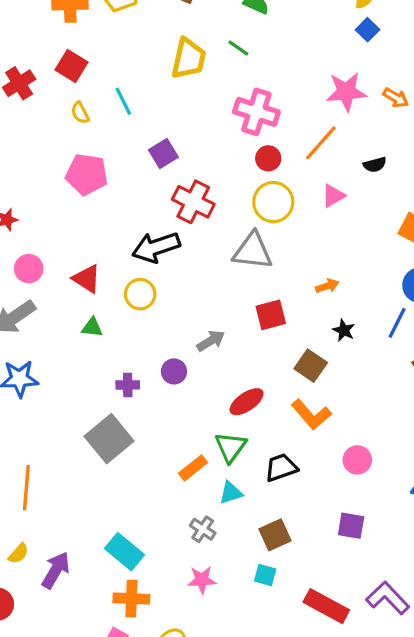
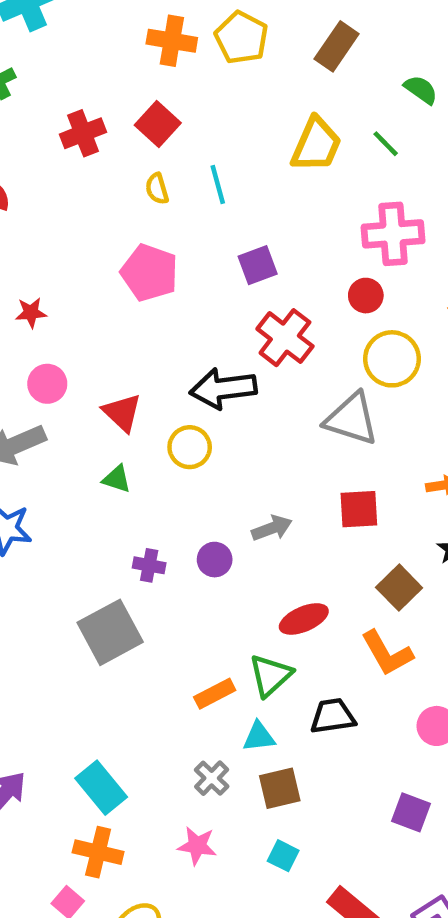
pink cross: (256, 112) -> (393, 234), turned -33
red circle: (268, 158) -> (366, 296), moved
brown square: (275, 535) -> (280, 788), moved

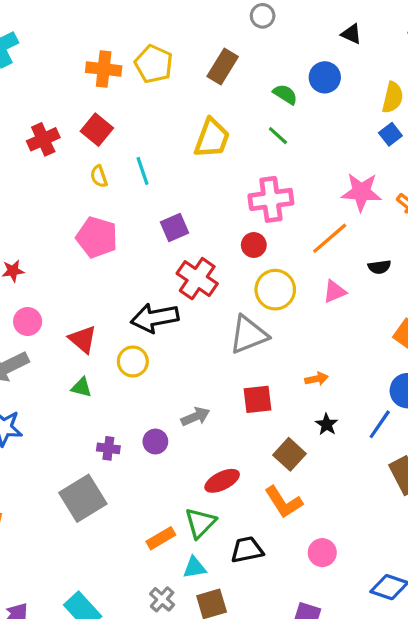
green line: (386, 144) -> (278, 136), moved
gray triangle: (352, 419) -> (248, 335), turned -36

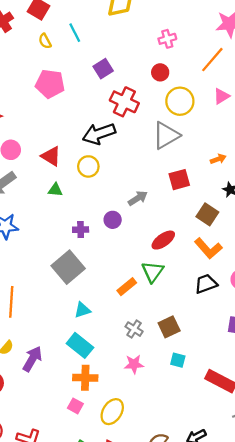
pink cross: (271, 199) -> (167, 39), size x0.6
black trapezoid: (247, 550) -> (206, 284), moved
cyan triangle: (194, 568) -> (82, 310), moved

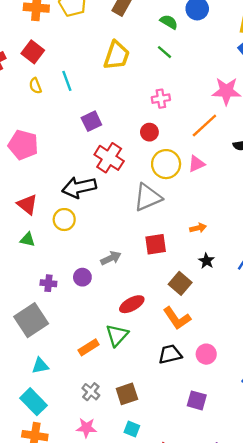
pink pentagon: (50, 84) -> (23, 145), moved
pink triangle: (221, 96) -> (196, 164), moved

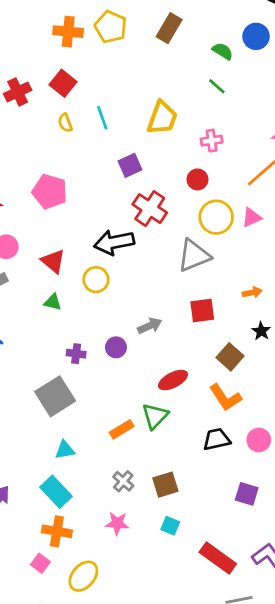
yellow trapezoid: (117, 55) -> (162, 118), moved

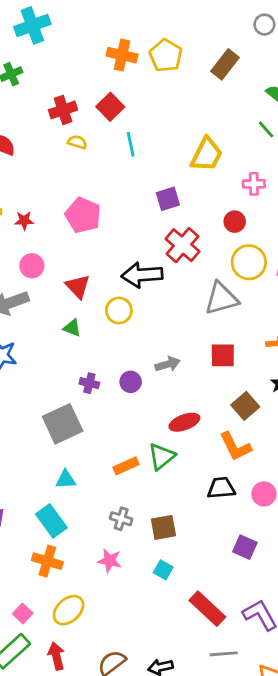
cyan line: (102, 118) -> (131, 144), moved
yellow semicircle: (65, 123) -> (77, 142), moved, turned 120
gray cross: (123, 481) -> (121, 519), turned -30
pink square: (40, 563) -> (23, 613), moved

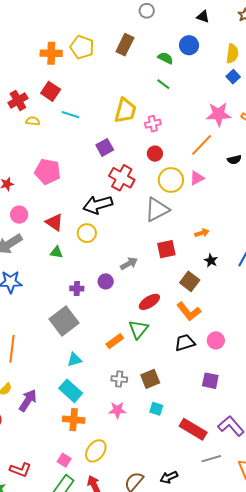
cyan line: (131, 144) -> (70, 115), turned -48
pink cross: (254, 184) -> (153, 124), moved

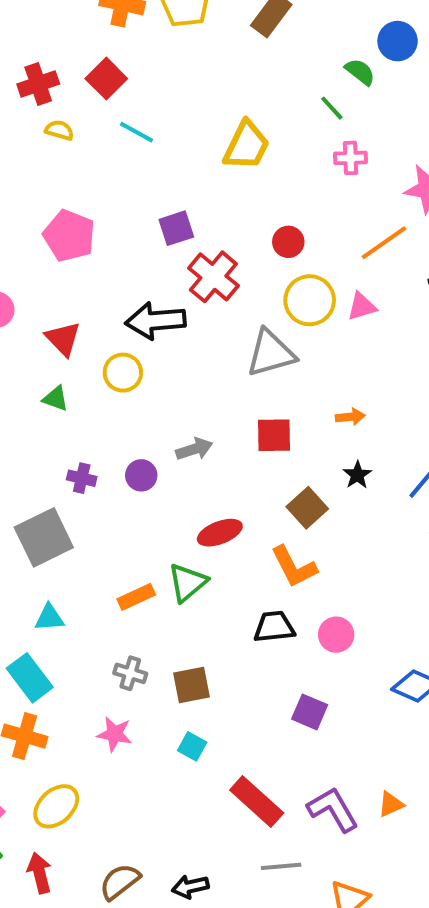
green semicircle: (165, 58) -> (360, 72), moved
pink cross: (153, 124) -> (350, 158), moved
purple square: (105, 147) -> (176, 228), moved

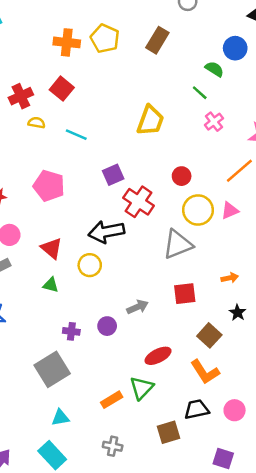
cyan line: (136, 132) -> (76, 135), moved
pink cross: (350, 158) -> (214, 122), turned -30
brown square: (192, 685) -> (168, 432), moved

